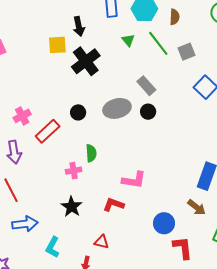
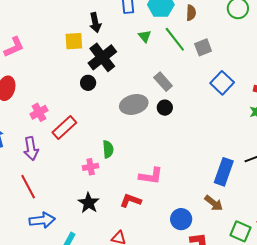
black circle: (78, 112) -> (88, 83), moved

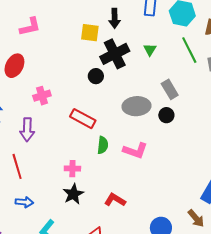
green triangle: (145, 36) -> (150, 50), moved
red rectangle: (64, 128) -> (83, 119), moved, turned 60
pink cross: (91, 167) -> (72, 169), moved
pink L-shape: (151, 176) -> (135, 151), moved
blue arrow: (42, 220) -> (24, 202), size x0.7

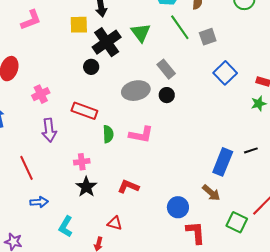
pink L-shape: (30, 27) -> (31, 20), moved
green triangle: (150, 50) -> (141, 33), size x1.5
purple arrow: (27, 130) -> (49, 130), moved

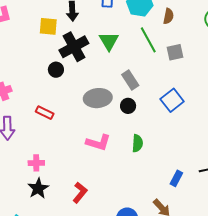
blue square: (225, 73) -> (172, 100), moved
red rectangle: (84, 111) -> (45, 113), size x0.7
green semicircle: (108, 134) -> (137, 143), moved
blue rectangle: (223, 162) -> (176, 178), size x0.6
red L-shape: (128, 186) -> (80, 193), turned 100

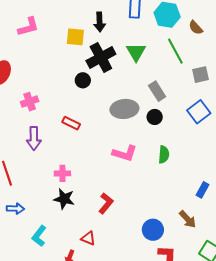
brown semicircle: (168, 16) -> (196, 28), turned 126
gray square: (175, 52) -> (201, 75), moved
black star: (38, 188) -> (64, 199), turned -30

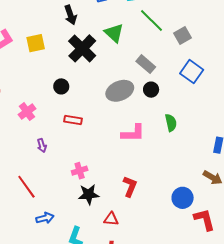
yellow square: (75, 37) -> (36, 43), moved
black circle: (83, 80) -> (61, 86), moved
purple arrow: (34, 138) -> (42, 146), size x0.6
red triangle: (88, 238) -> (111, 219), moved

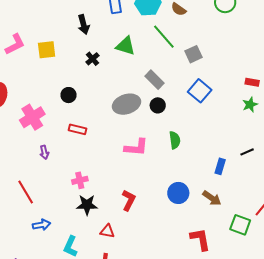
green triangle: (114, 33) -> (126, 46), turned -30
black cross: (82, 48) -> (92, 59), size x0.5
pink cross: (27, 112) -> (32, 117), size x1.4
blue circle: (183, 198) -> (178, 193), moved

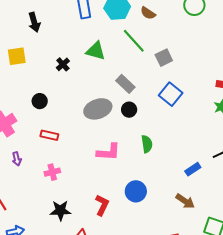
black arrow: (84, 24) -> (34, 22), moved
blue rectangle: (220, 166) -> (193, 169), turned 42
pink cross: (80, 180) -> (52, 172), moved
blue circle: (178, 193) -> (136, 191), moved

